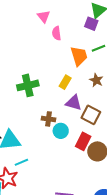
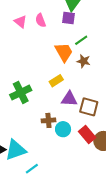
pink semicircle: (56, 33) -> (41, 20), moved
brown star: (96, 80) -> (84, 61), moved
yellow rectangle: (65, 82) -> (56, 81), turned 40
red rectangle: (83, 141) -> (87, 134), turned -54

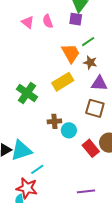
yellow rectangle: (56, 81) -> (63, 82), size x1.5
green cross: (21, 92) -> (27, 93), turned -30
purple triangle: (69, 99) -> (99, 83), moved
red rectangle: (87, 134) -> (91, 148), moved

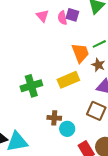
purple square: (76, 19) -> (72, 15), moved
green cross: (27, 93) -> (31, 86), turned 30

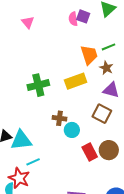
pink triangle: (42, 16) -> (28, 22), moved

